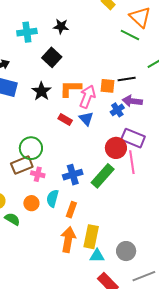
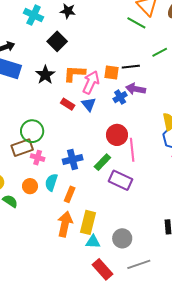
cyan cross: (27, 32) -> (34, 15), turned 30
purple rectangle: (133, 138) -> (120, 180), moved
green rectangle: (103, 176) -> (102, 162), size x0.7

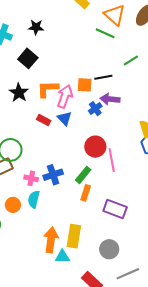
pink cross: (38, 158) -> (31, 178), moved
purple rectangle: (120, 180) -> (115, 209), moved
orange rectangle: (70, 194) -> (86, 193), moved
cyan triangle: (93, 242) -> (62, 257), moved

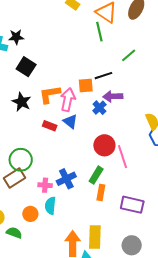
black star: (36, 27) -> (16, 37), moved
green line: (105, 33) -> (99, 32), turned 60

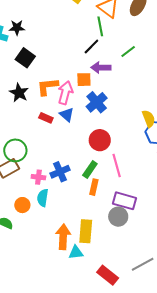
black line: (103, 76) -> (91, 46), moved, turned -30
purple arrow: (113, 96) -> (101, 68), moved
blue cross: (99, 108) -> (97, 102), size x1.5
pink line: (122, 157) -> (117, 165), moved
gray circle: (132, 245) -> (118, 217), moved

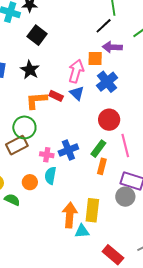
orange L-shape: (48, 87) -> (36, 100), moved

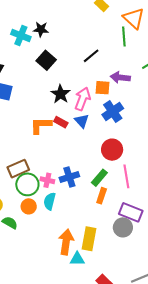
black line: (104, 26) -> (91, 56), moved
black star: (30, 70) -> (60, 94), moved
green circle: (24, 127) -> (27, 184), moved

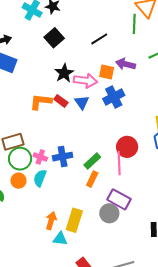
pink arrow: (83, 99) -> (85, 81), turned 70
red circle: (112, 150) -> (127, 147), moved
orange arrow: (66, 242) -> (51, 221), size x0.7

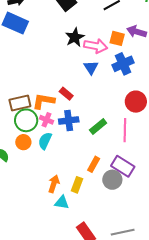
red rectangle: (61, 101) -> (66, 94), moved
orange L-shape: (41, 102) -> (44, 101), moved
red circle: (127, 147) -> (136, 102), moved
orange rectangle: (92, 179) -> (94, 164), moved
yellow rectangle: (74, 220) -> (77, 185), size x0.7

